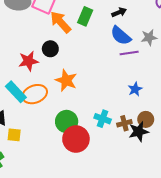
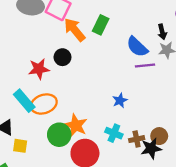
black arrow: (119, 12) -> (162, 32), moved, turned 96
orange star: (66, 80) -> (76, 125), moved
blue star: (135, 89) -> (120, 100), moved
green circle: (67, 122) -> (59, 135), moved

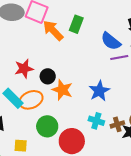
black circle: (62, 57) -> (48, 76), moved
blue star: (120, 100) -> (99, 91), size x1.5
orange star: (76, 125) -> (62, 90), moved
yellow square: (20, 146) -> (21, 146), moved

